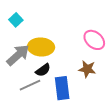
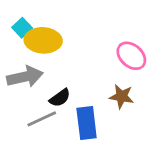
yellow ellipse: (41, 47) -> (43, 40), moved
gray arrow: (18, 55) -> (25, 77), turned 30

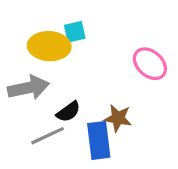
cyan square: (22, 28) -> (75, 32), moved, turned 30
brown star: (122, 96) -> (118, 118), moved

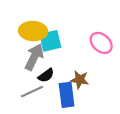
cyan square: (75, 32) -> (50, 41), moved, size x1.5
gray arrow: (28, 88) -> (34, 57), moved, turned -52

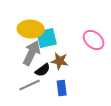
brown star: (80, 80) -> (60, 61), moved
blue rectangle: (67, 95) -> (62, 88), size x0.7

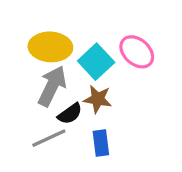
cyan square: (47, 38) -> (96, 62), moved, turned -30
pink ellipse: (94, 40) -> (137, 52), moved

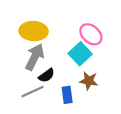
cyan square: (96, 62) -> (80, 54), moved
brown star: (98, 99) -> (89, 81), moved

